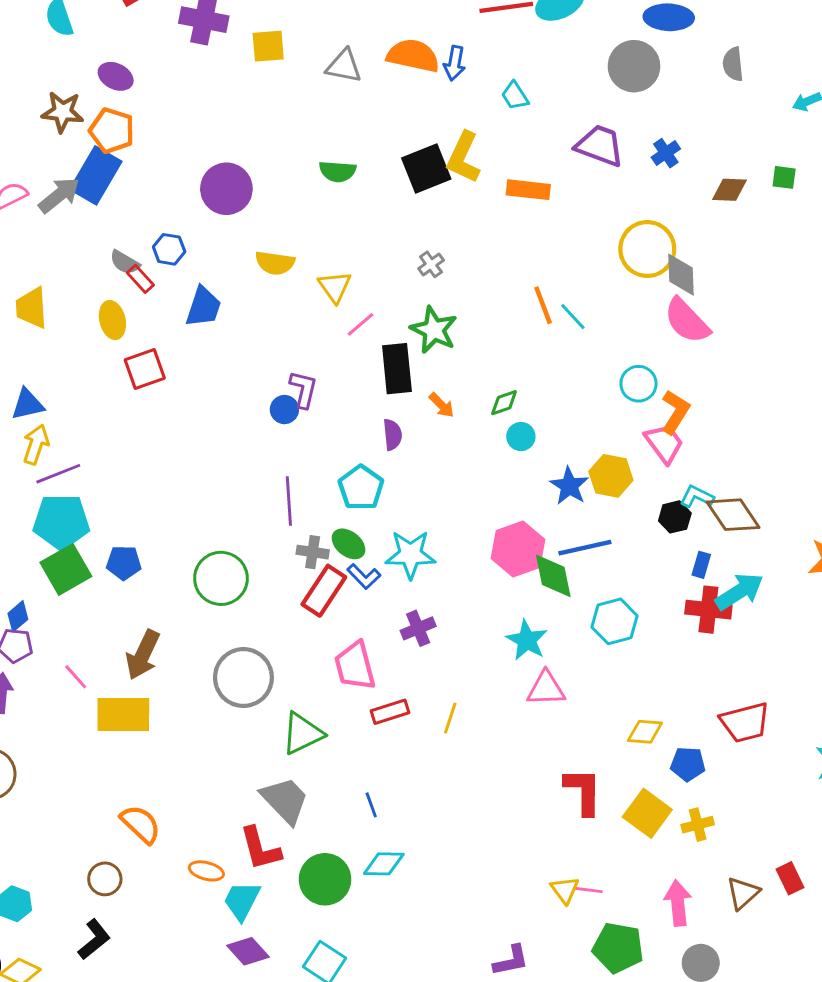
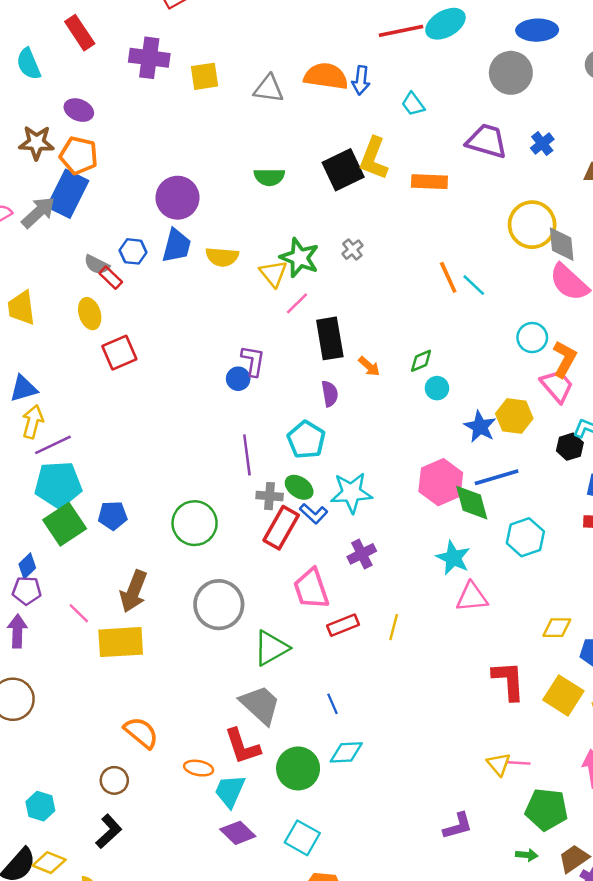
blue trapezoid: (203, 307) -> (176, 246), moved
green star: (434, 330) -> (300, 258), moved

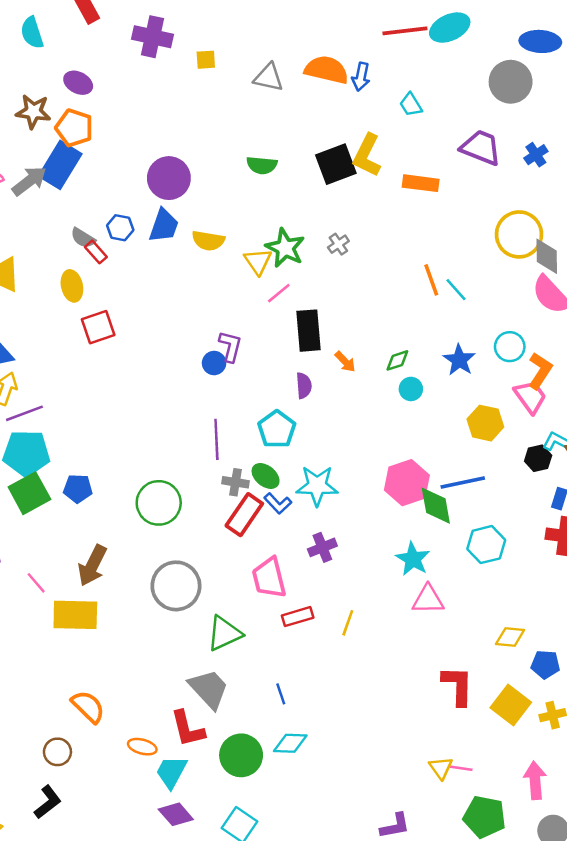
yellow square: (204, 76) -> (206, 60), size x0.7
blue star: (480, 427) -> (459, 360), moved

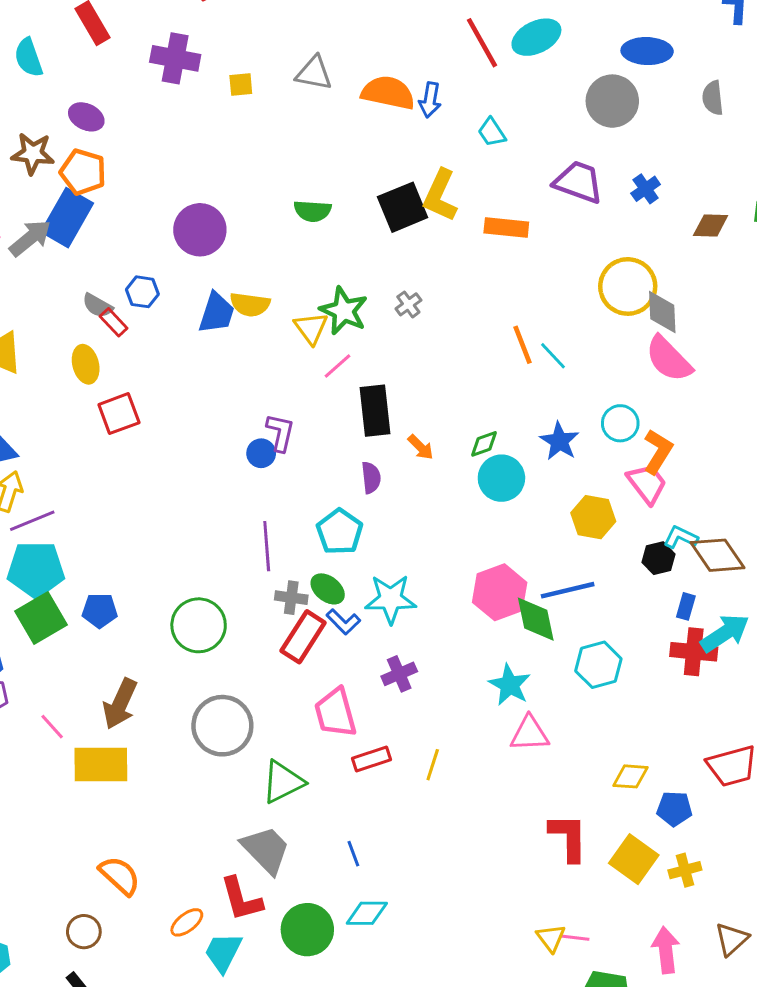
red line: (405, 31) -> (482, 43), turned 69
gray triangle: (269, 77) -> (314, 73), moved
blue trapezoid: (164, 226) -> (217, 313), moved
cyan circle: (411, 389) -> (501, 478), size x1.6
orange ellipse: (142, 747) -> (187, 922), turned -52

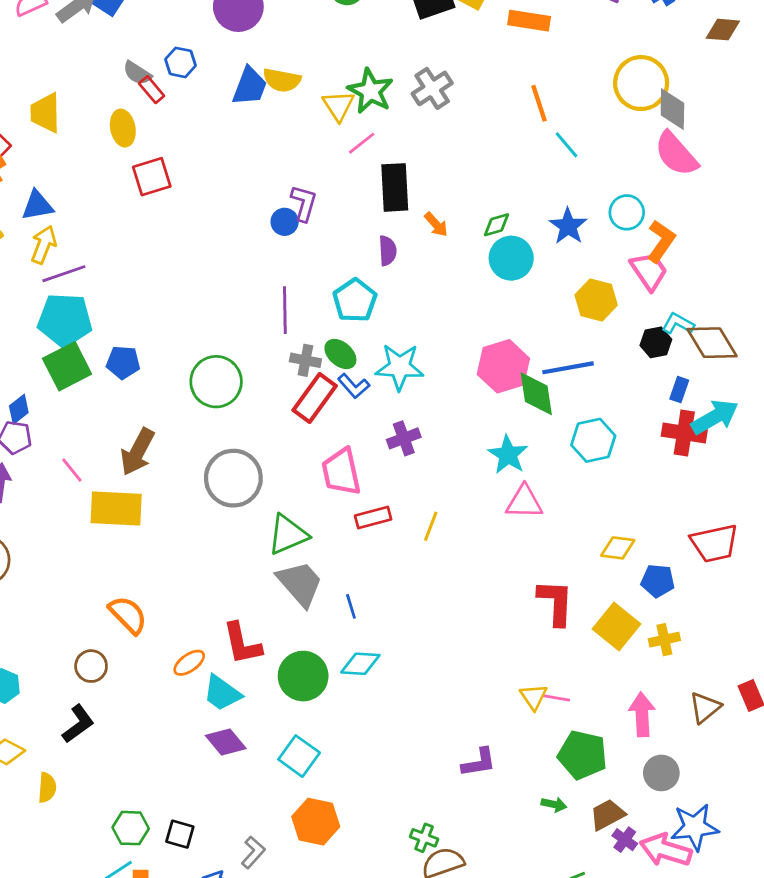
gray cross: (408, 304) -> (432, 88), size x1.6
orange line: (523, 345) -> (539, 103), moved
gray trapezoid: (266, 850) -> (300, 583), moved
cyan trapezoid: (223, 952) -> (222, 693), turned -84

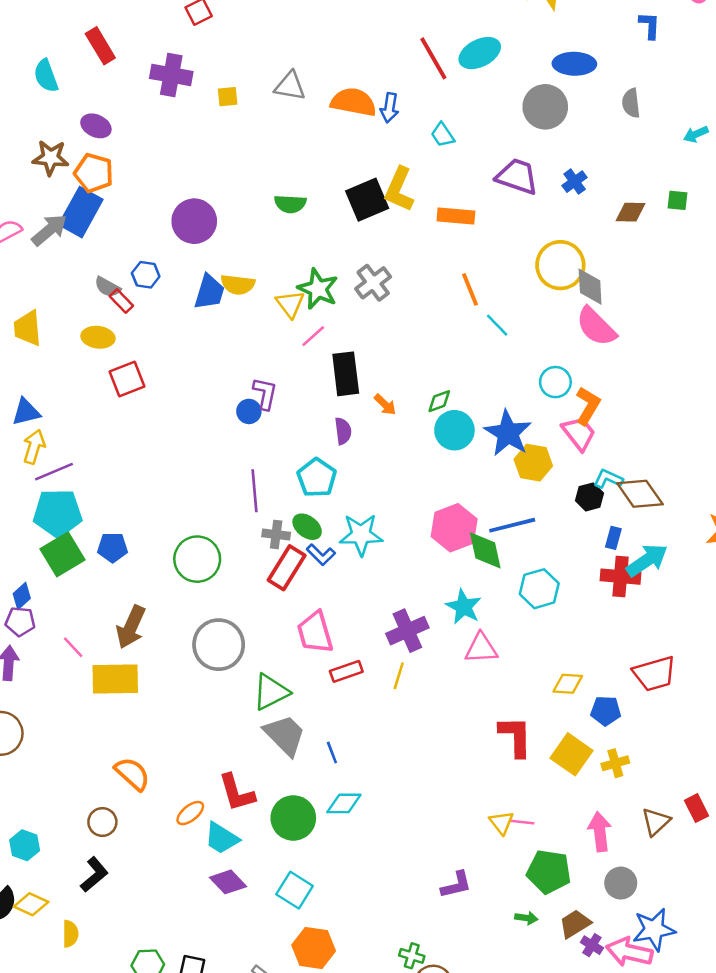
yellow ellipse: (123, 128) -> (98, 337), turned -68
blue star: (568, 226) -> (508, 433), moved, size x1.4
purple cross: (404, 438) -> (407, 631), moved, size x1.4

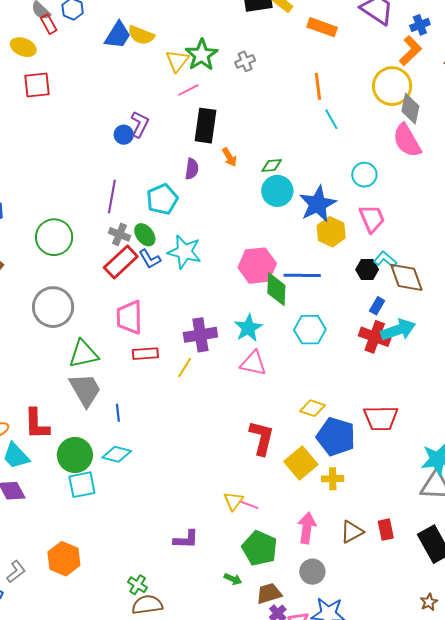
gray cross: (373, 283) -> (245, 61), size x0.7
orange L-shape: (588, 406) -> (410, 51), moved
blue pentagon: (606, 711) -> (336, 437), size x1.6
cyan square: (295, 890) -> (82, 485), moved, turned 32

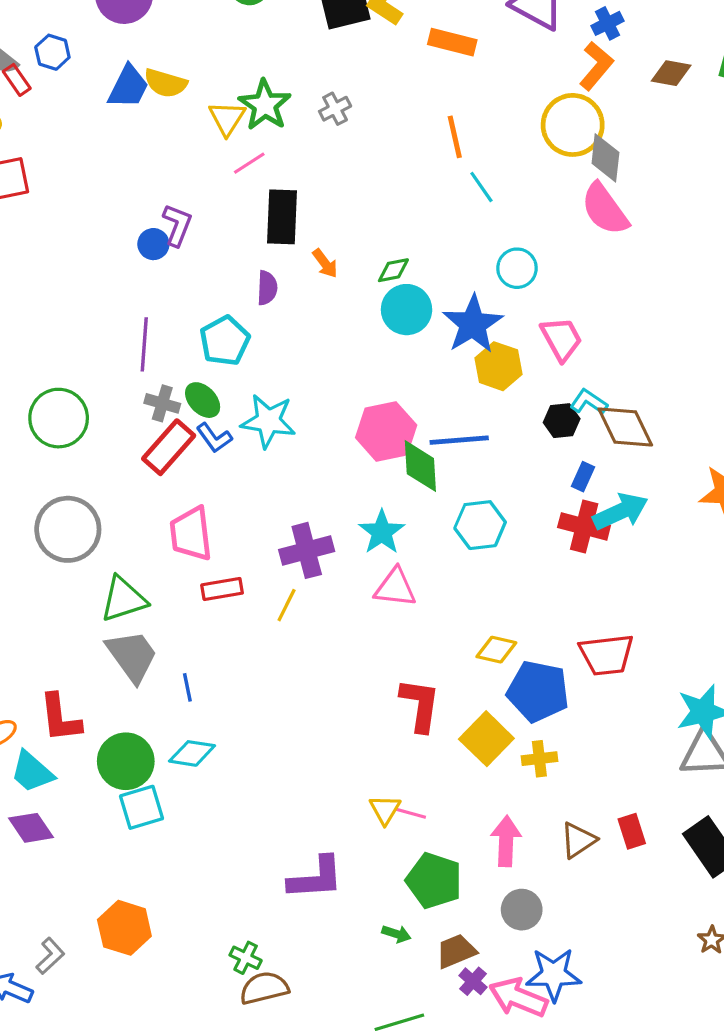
cyan circle: (364, 175) -> (517, 268), moved
purple L-shape: (186, 539) -> (316, 878), size x1.4

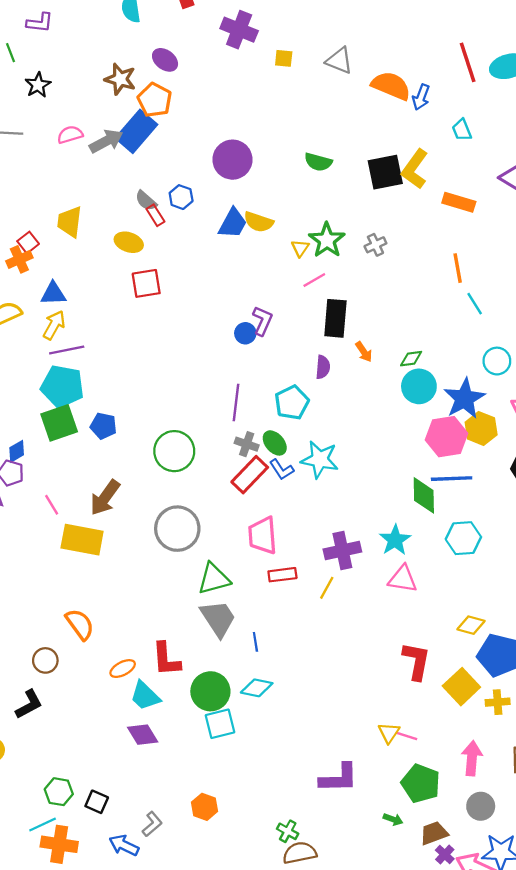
yellow triangle: (227, 118) -> (300, 248), size x0.7
pink hexagon: (386, 431) -> (447, 437), moved
orange hexagon: (124, 928) -> (204, 807), size x0.7

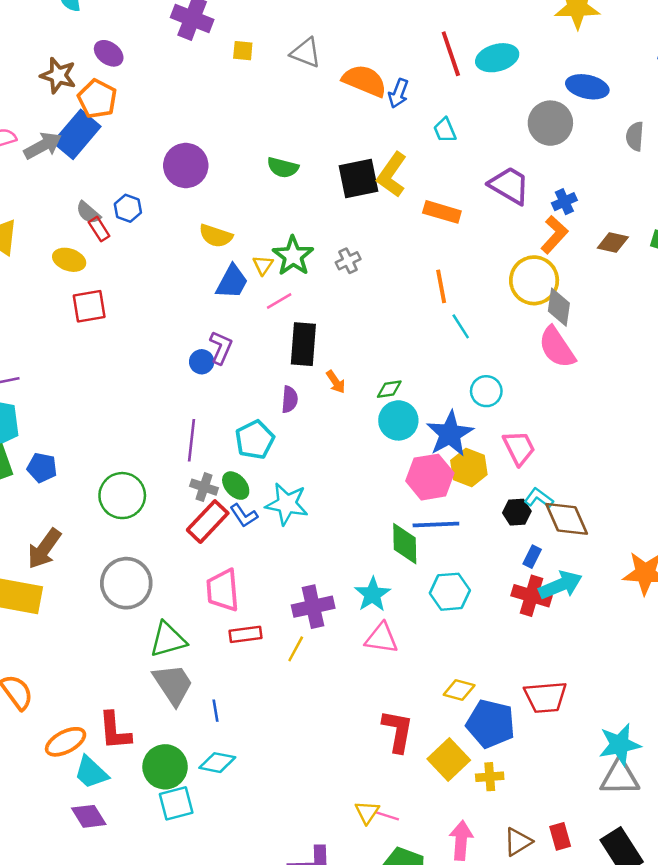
blue trapezoid: (233, 223) -> (232, 282), moved
orange ellipse: (123, 669) -> (66, 742), size x1.4

